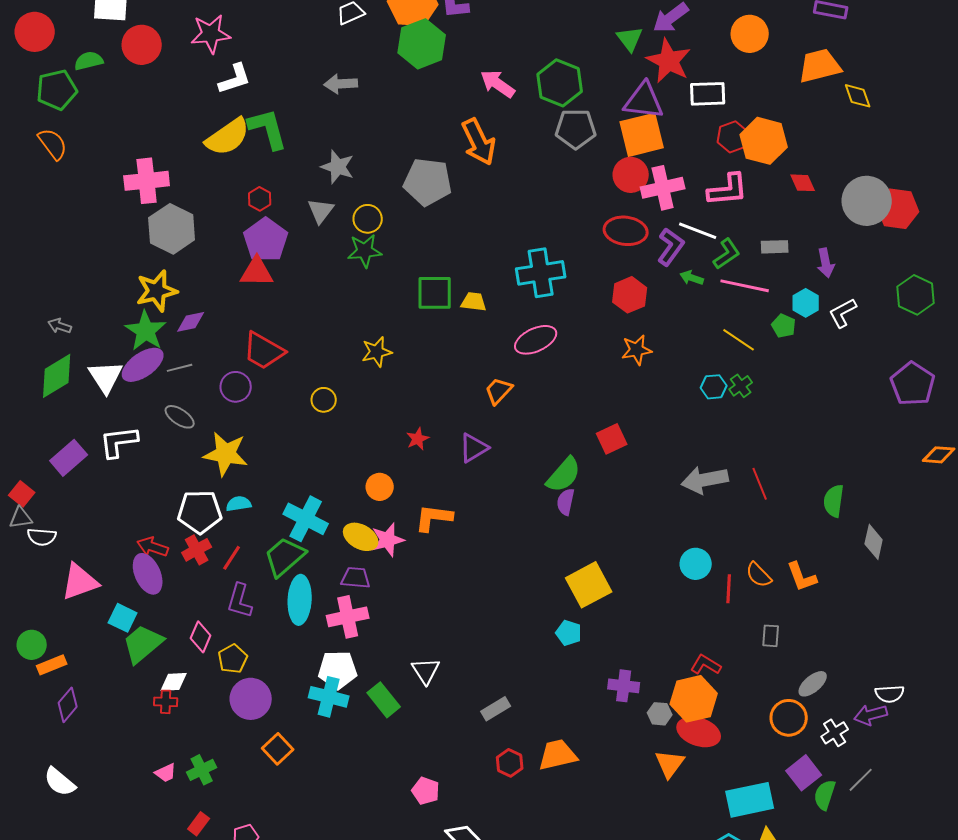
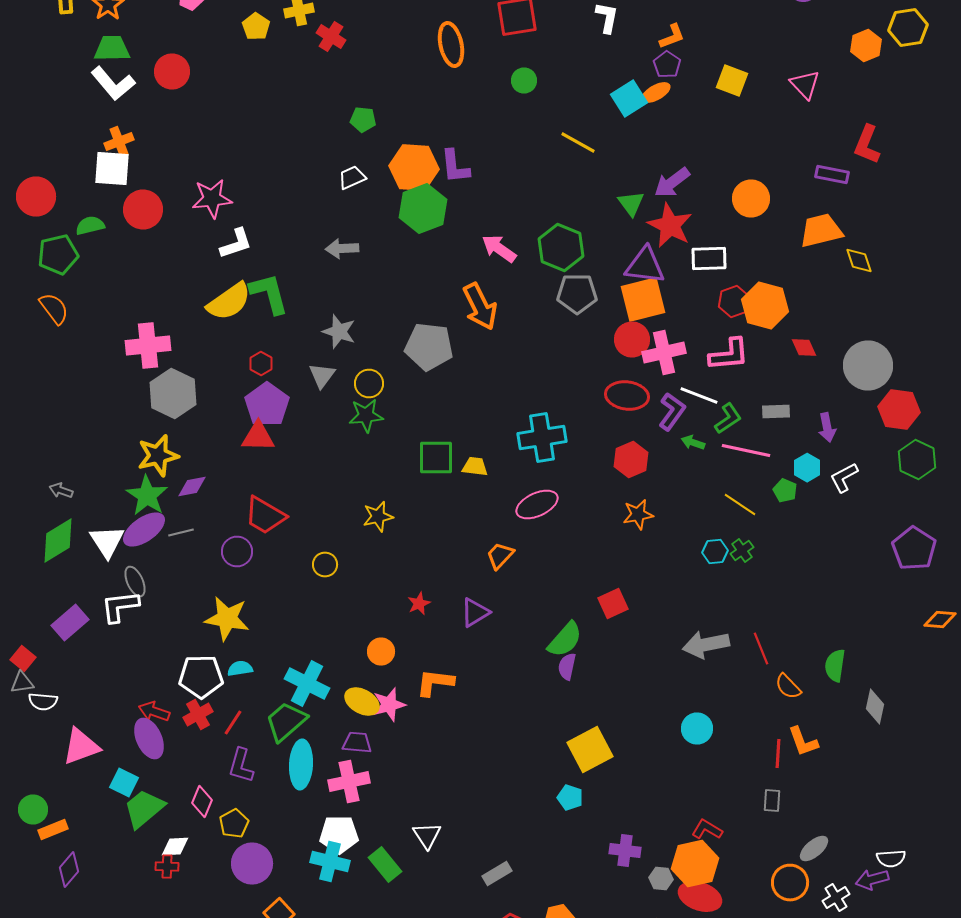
red hexagon: (898, 209) -> (899, 410), moved
gray ellipse: (180, 417) -> (135, 582), moved, turned 32
orange semicircle: (759, 575) -> (788, 686), moved
red line: (729, 589) -> (778, 754), moved

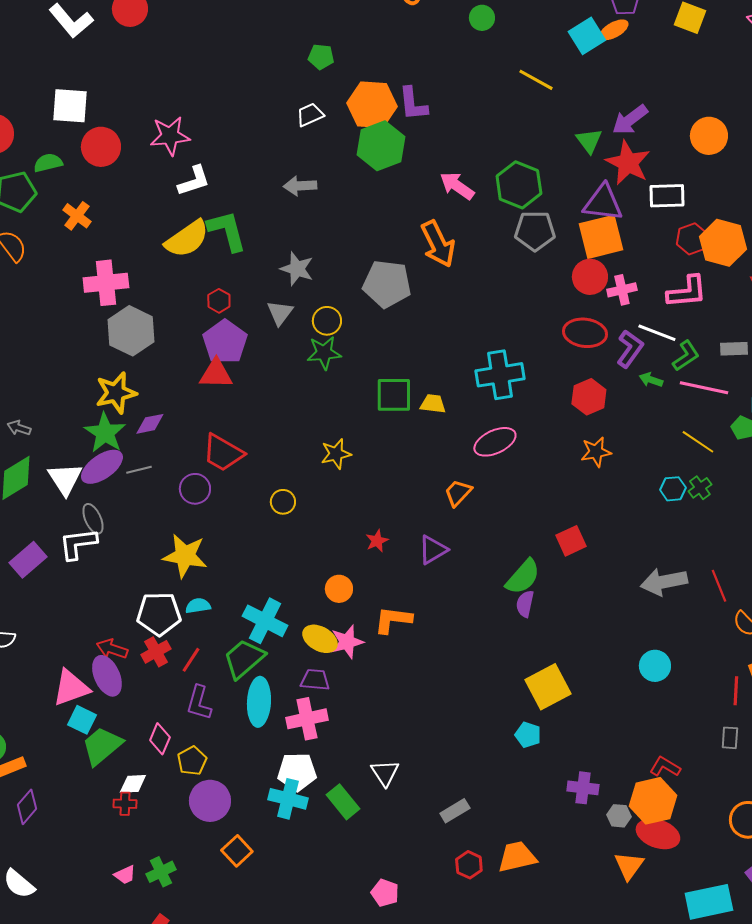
orange cross: (119, 142) -> (77, 216), moved, turned -32
pink cross: (664, 352) -> (622, 290), size x0.7
pink triangle: (81, 746) -> (71, 688), moved

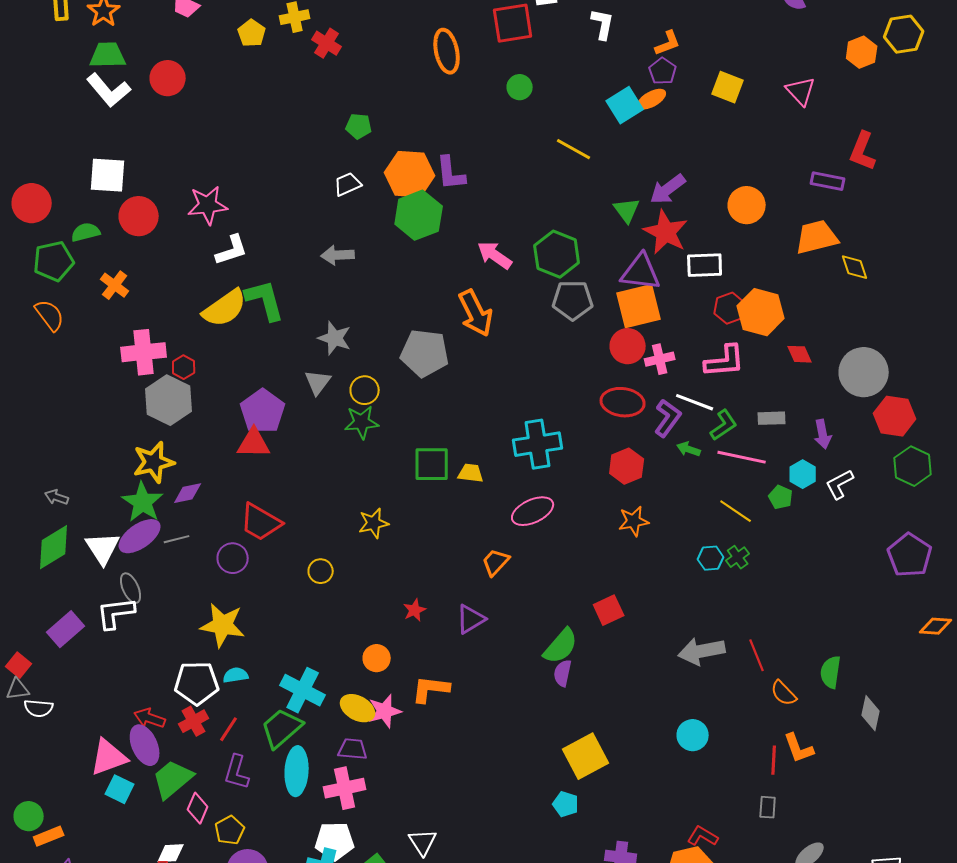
red hexagon: (219, 301) -> (184, 367), moved
green trapezoid: (102, 746) -> (173, 779), moved

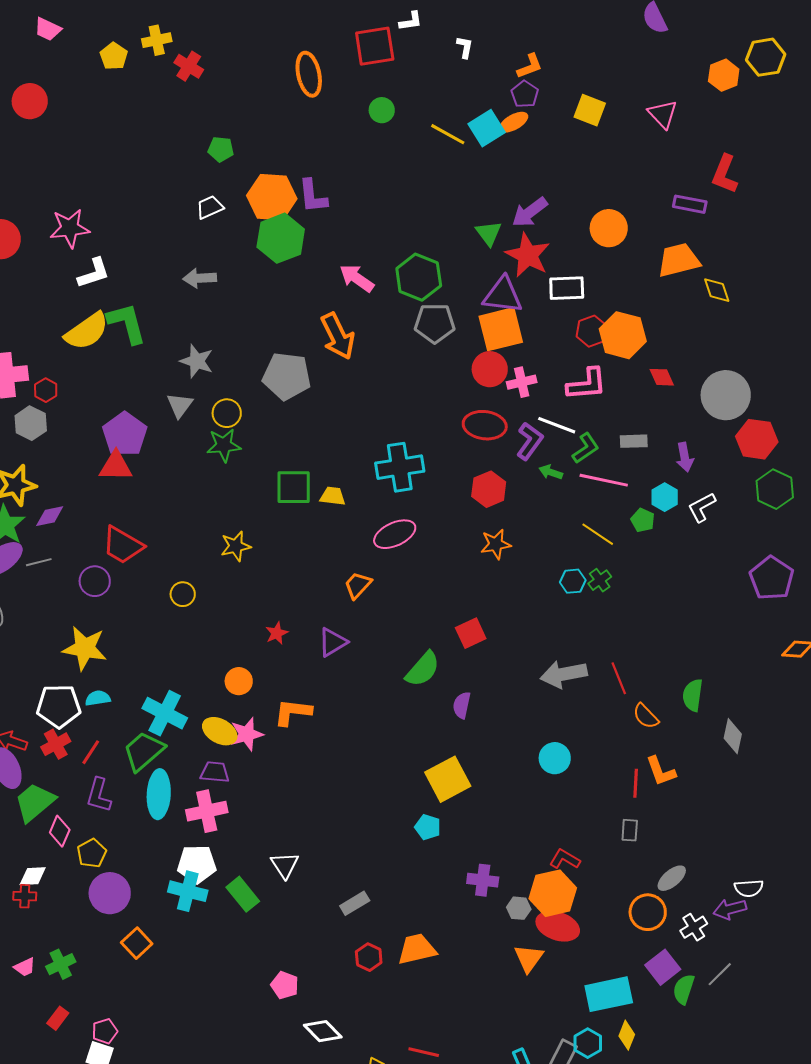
white L-shape: (603, 24) -> (465, 47), size x0.7
yellow line: (574, 149) -> (448, 134), moved
gray hexagon: (169, 400) -> (31, 423), size x0.7
purple semicircle: (563, 673) -> (462, 705), moved

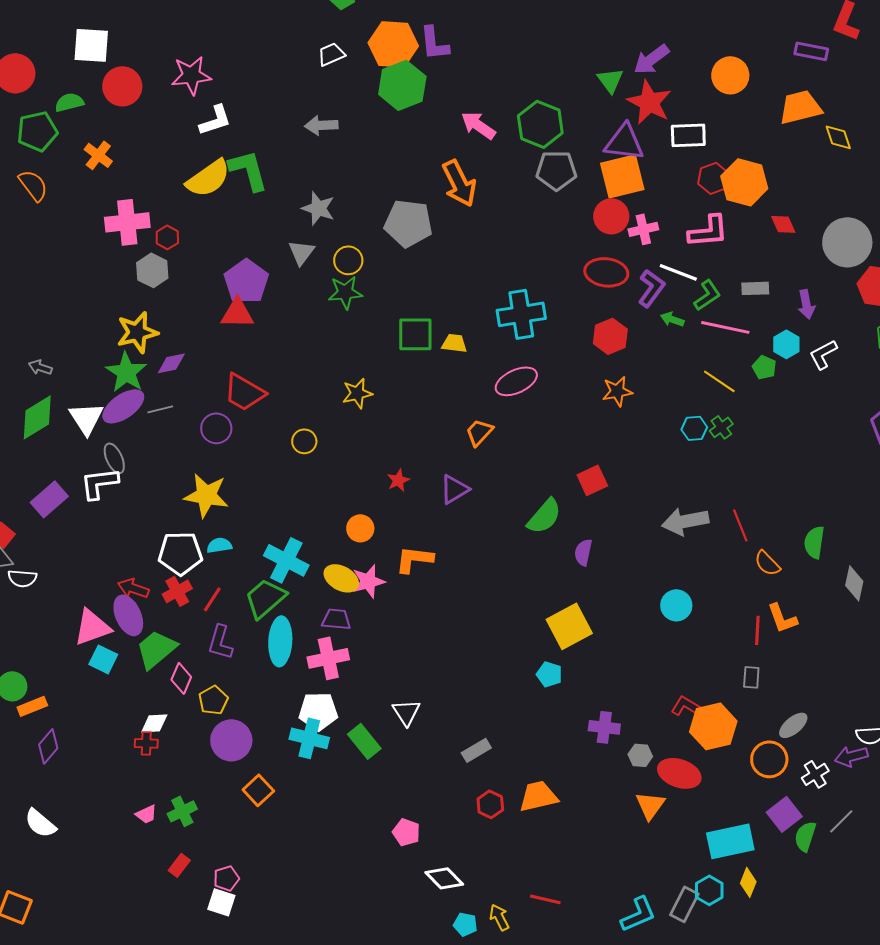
orange hexagon: (553, 893) -> (713, 726), moved

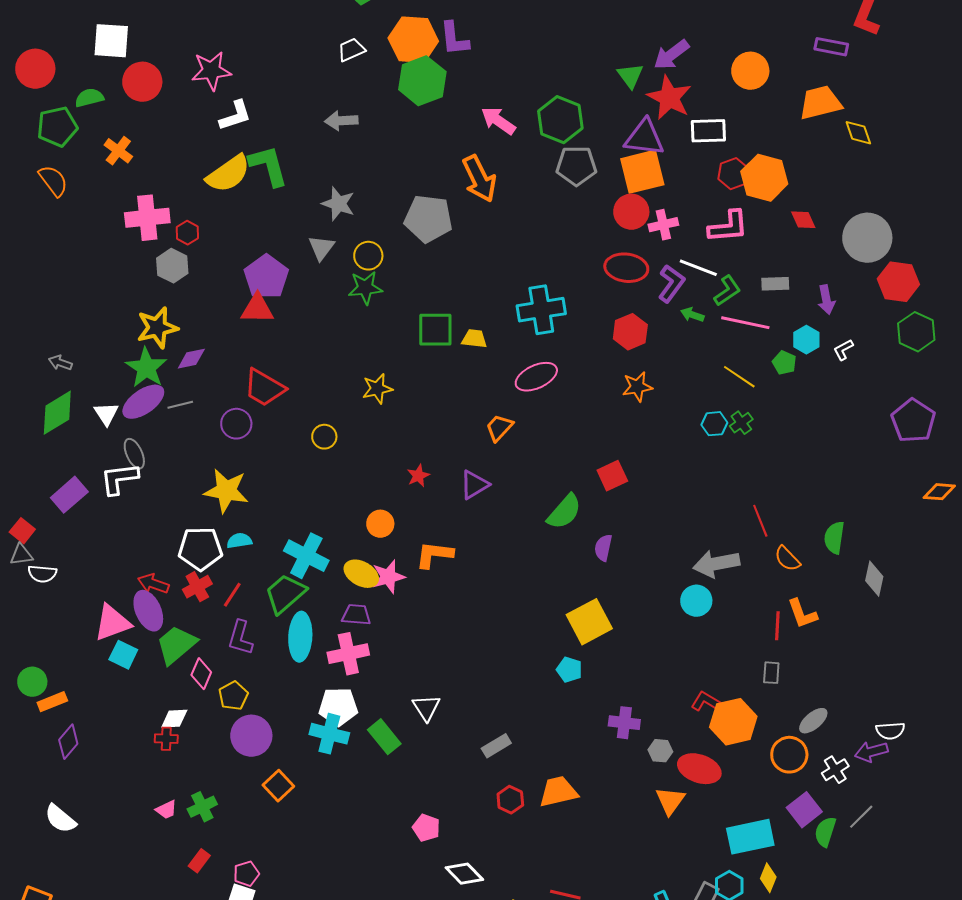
white L-shape: (823, 354) -> (843, 350), size x0.7
white triangle: (86, 418) -> (106, 414), size x0.7
gray arrow: (685, 521) -> (716, 564), moved

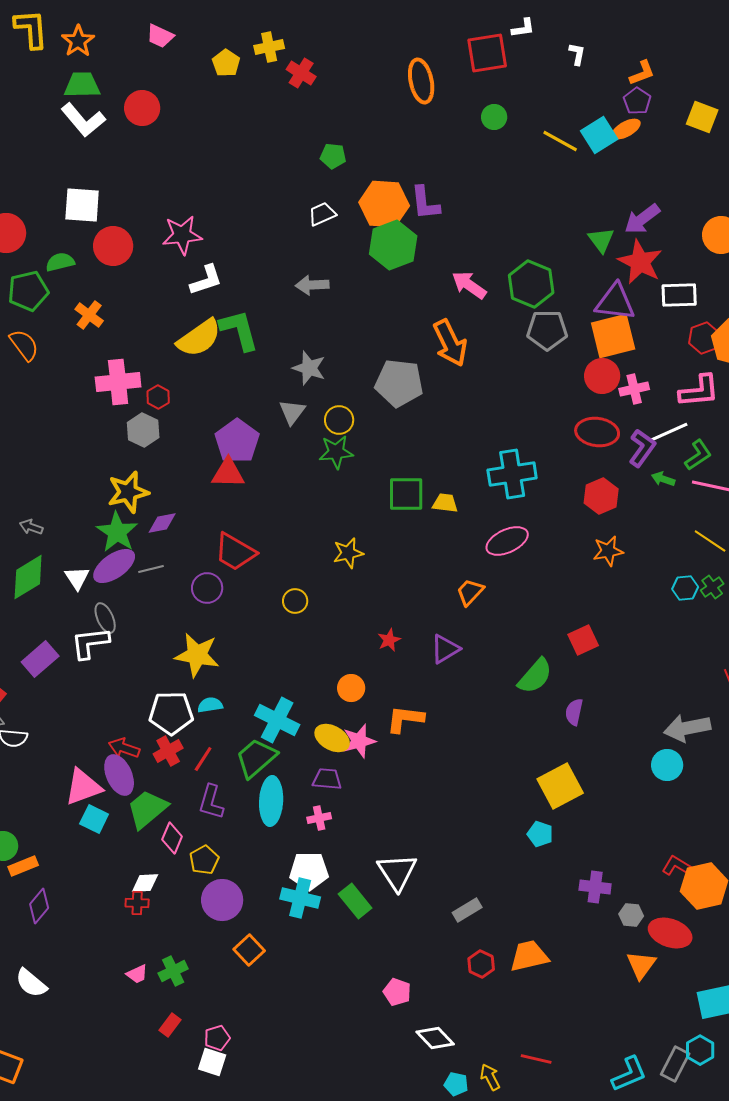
white line: (698, 268) -> (669, 432), turned -45
pink cross: (348, 654) -> (319, 818), size x0.6
white triangle: (426, 708) -> (397, 872), size x1.4

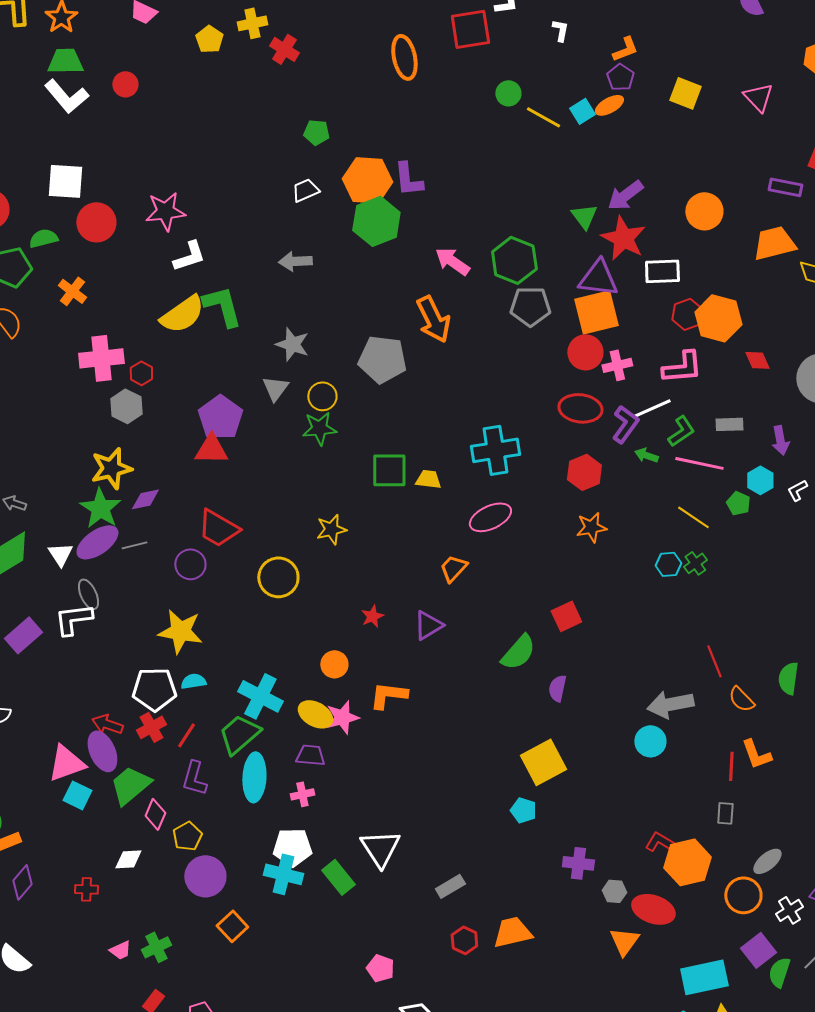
red circle: (142, 108) -> (125, 84), size x0.7
green circle: (494, 117) -> (508, 93), moved
cyan square: (599, 135) -> (582, 111), size x0.7
yellow circle: (295, 601) -> (278, 577), size x1.6
red cross: (137, 903) -> (86, 889), moved

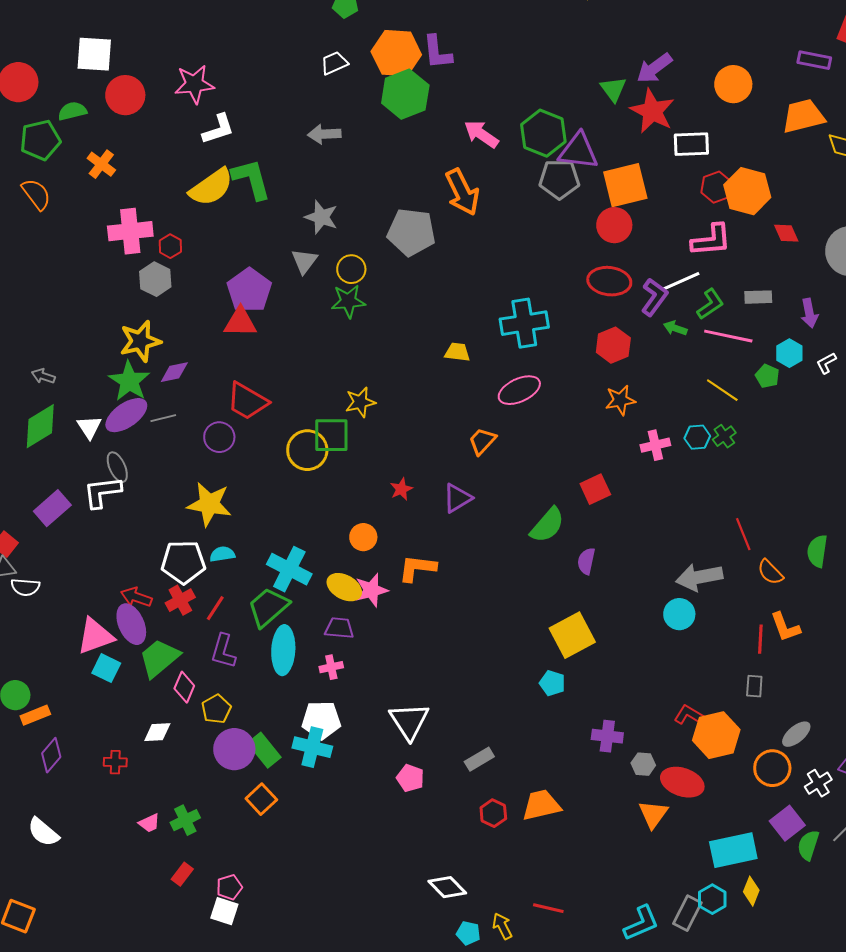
purple triangle: (598, 278) -> (578, 151), moved
pink cross: (617, 365) -> (655, 445), moved
green square: (389, 470) -> (331, 435), moved
green rectangle: (338, 877) -> (264, 750), moved
pink pentagon: (380, 968) -> (410, 778), moved

